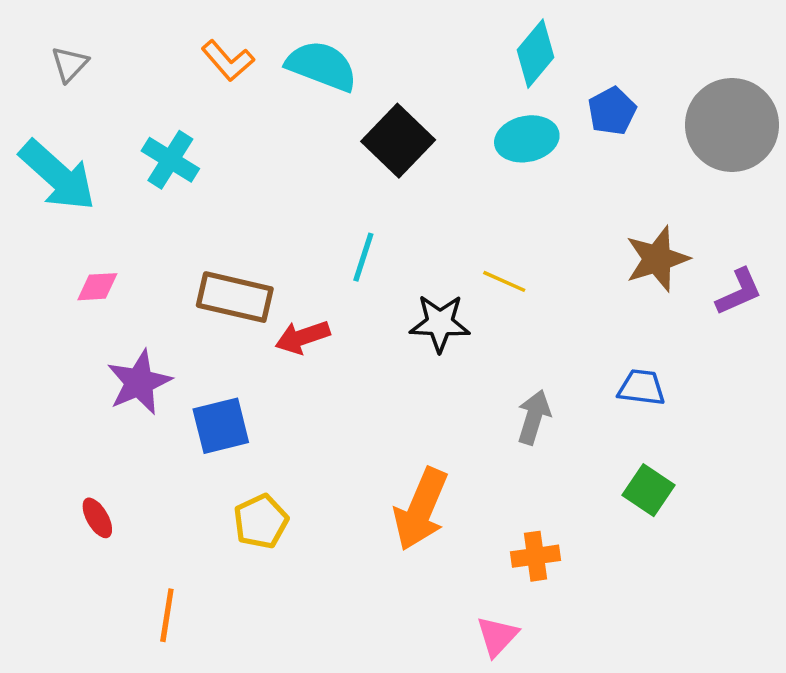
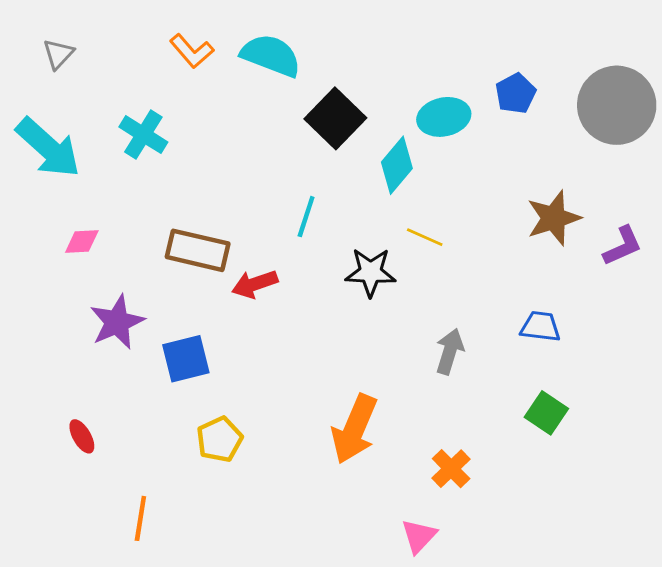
cyan diamond: (535, 54) -> (397, 165), moved
orange cross: (535, 556) -> (451, 469), turned -36

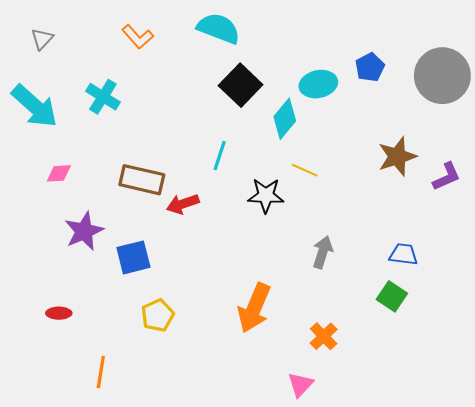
cyan semicircle: (271, 55) -> (219, 28), moved
blue trapezoid: (540, 326) -> (403, 254), moved
red ellipse: (82, 436) -> (59, 313), turned -60

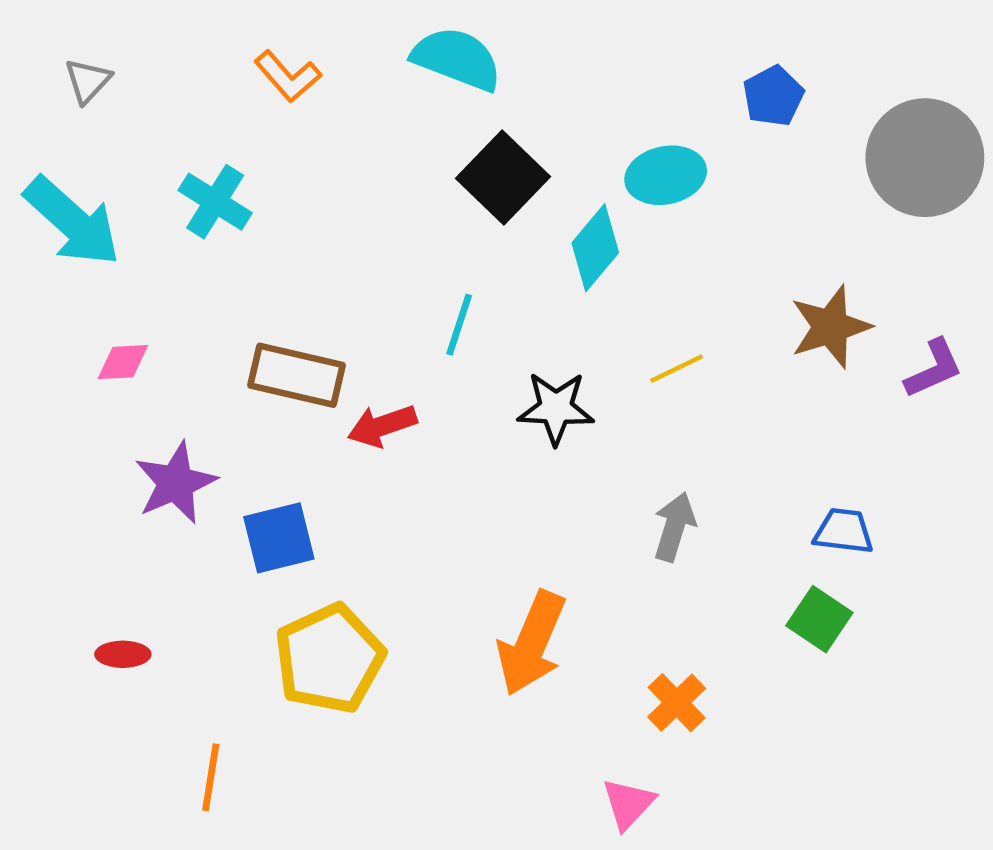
blue pentagon: (370, 67) -> (773, 96), moved
yellow line: (305, 170) -> (677, 369), moved, turned -50
yellow pentagon: (158, 315) -> (329, 659), size x1.6

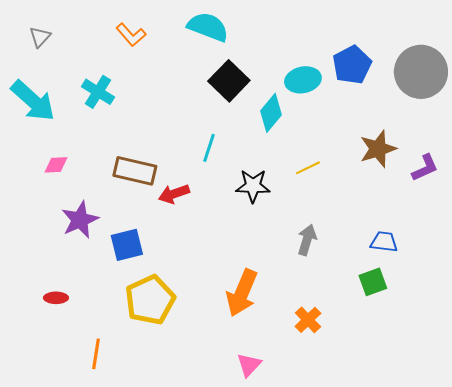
blue pentagon: (773, 96) -> (352, 65), moved, size x1.4
green square: (819, 619) -> (373, 282), turned 36
pink triangle: (628, 804) -> (249, 365), moved

